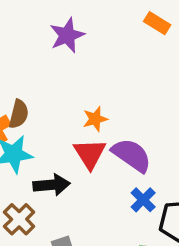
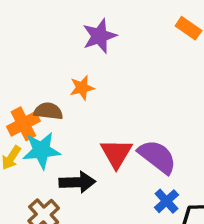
brown semicircle: (19, 114) -> (48, 111), turned -100
orange star: (95, 119) -> (82, 88), moved

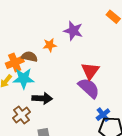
purple star: (99, 36) -> (73, 31), moved, turned 30
red triangle: (116, 153) -> (90, 71), moved
blue cross: (166, 201) -> (103, 115), moved

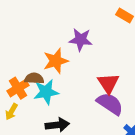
orange star: (50, 45) -> (56, 61), size x1.5
cyan star: (24, 78) -> (46, 92), moved

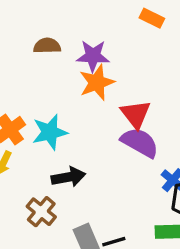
orange star: (56, 61) -> (97, 83), moved
brown semicircle: (34, 78) -> (47, 46), moved

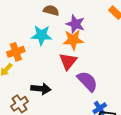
red triangle: (136, 114) -> (68, 61), moved
cyan star: (50, 132) -> (41, 35), moved

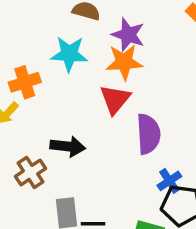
purple semicircle: (87, 81) -> (148, 134), turned 40

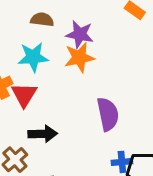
red triangle: (115, 99) -> (24, 95), moved
blue cross: (169, 181) -> (122, 162), moved, turned 36

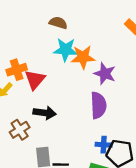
purple star: (80, 34) -> (105, 74), moved
cyan star: (33, 57) -> (65, 50), moved

